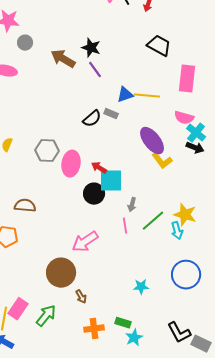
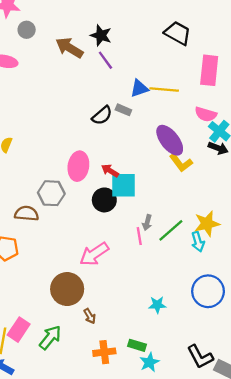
gray hexagon: (47, 151) -> (51, 193), moved
gray arrow: (132, 205) -> (147, 223), moved
yellow star: (185, 215) -> (207, 224), turned -30

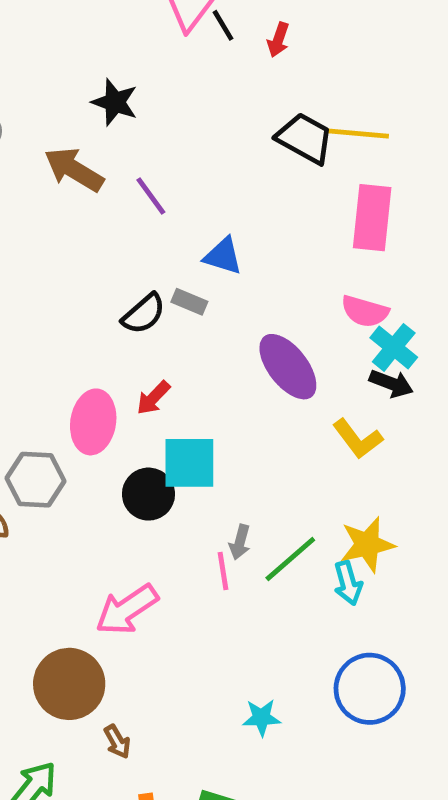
black star: (101, 35) -> (115, 102), moved
blue triangle: (139, 88) -> (223, 256), turned 36
yellow line: (164, 89) -> (358, 133), moved
yellow L-shape: (181, 163) -> (358, 439), moved
red arrow: (110, 171) -> (153, 398), moved, turned -78

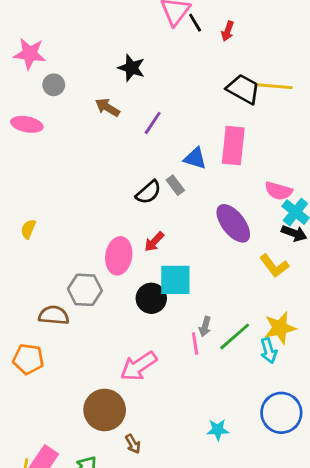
brown arrow: (74, 170) -> (107, 107), size x0.7
purple line: (151, 196) -> (153, 123), turned 70
pink rectangle: (372, 218) -> (233, 146), moved
gray rectangle: (189, 302) -> (175, 185), turned 30

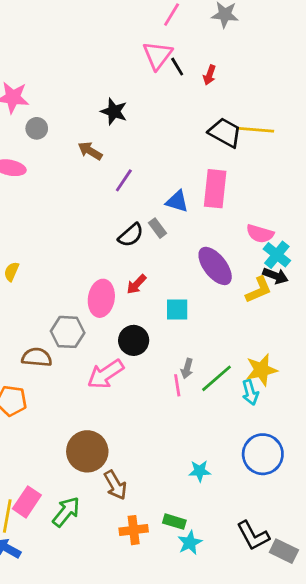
purple line: (153, 123) -> (124, 180), moved
yellow L-shape: (274, 266) -> (259, 290), moved, turned -76
cyan square: (175, 280) -> (177, 310), moved, size x0.7
pink arrow: (139, 366) -> (106, 374), moved
brown arrow: (133, 444) -> (115, 485), size x1.5

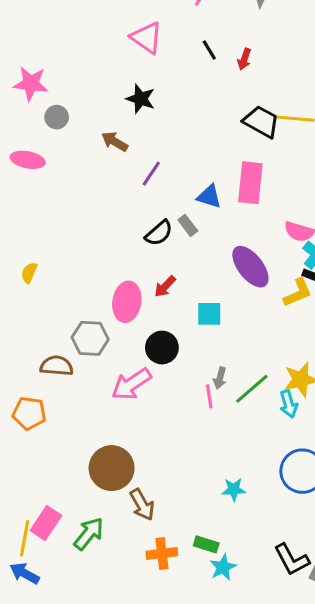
pink triangle: (157, 55) -> (147, 38), moved, turned -32

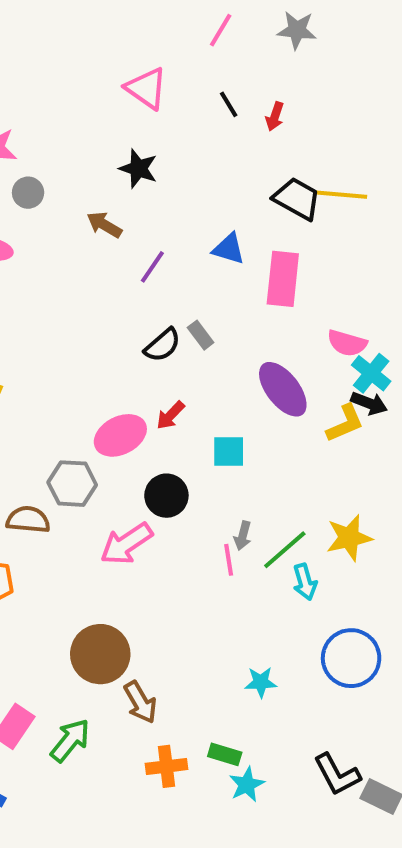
blue triangle: (209, 196) -> (229, 249), moved
pink ellipse: (127, 302) -> (120, 435), turned 54
cyan arrow: (289, 404) -> (305, 582), moved

